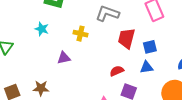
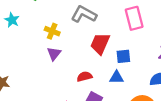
purple triangle: (64, 58) -> (54, 54), moved, turned -48

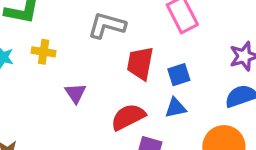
yellow cross: (52, 31) -> (44, 52), moved
red semicircle: (84, 76) -> (128, 117), size x1.5

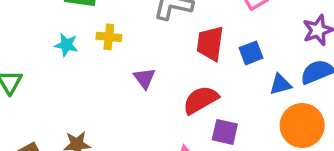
blue triangle: (176, 108) -> (280, 84), moved

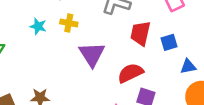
purple triangle: (144, 78) -> (92, 54), size x1.6

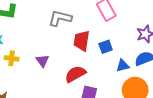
yellow cross: (69, 23) -> (12, 58), moved
purple triangle: (92, 54) -> (42, 61), size x0.6

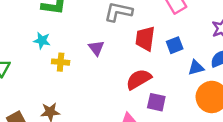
purple triangle: (42, 61) -> (96, 48), moved

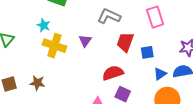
yellow cross: (61, 62) -> (54, 46), size x1.6
blue triangle: (196, 68) -> (160, 74), turned -32

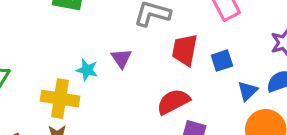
cyan star: (44, 25) -> (87, 70), moved
yellow cross: (54, 46) -> (60, 99), moved

